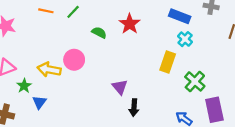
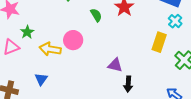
green semicircle: (99, 33) -> (96, 15), turned 32
green star: (24, 86) -> (27, 32), moved
purple triangle: (120, 87) -> (115, 65), turned -35

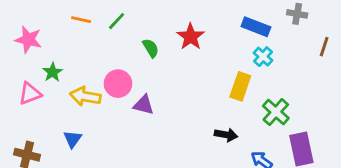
purple triangle: (115, 65) -> (144, 105), moved
black arrow: (128, 84) -> (226, 135), moved, turned -84

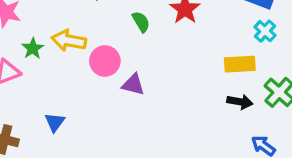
yellow rectangle: (240, 86) -> (240, 64), turned 68
yellow arrow: (85, 96) -> (69, 41), moved
black arrow: (226, 135) -> (240, 102), moved

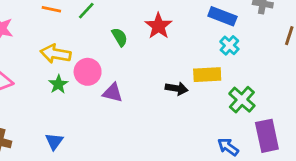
green star: (33, 48) -> (58, 84), moved
black arrow: (240, 102) -> (177, 88), moved
blue triangle: (55, 122) -> (54, 141), moved

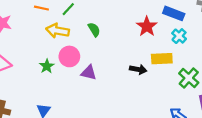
red star: (158, 26) -> (147, 26), moved
yellow arrow: (56, 54) -> (58, 31), moved

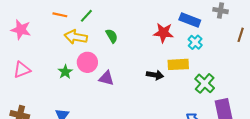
red star: (147, 26) -> (163, 33), turned -30

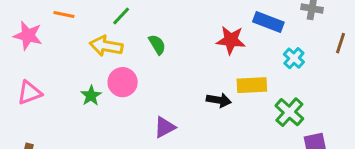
orange line: (60, 15) -> (64, 15), moved
cyan cross: (195, 42) -> (294, 58), moved
purple triangle: (106, 78) -> (165, 127), moved, turned -42

